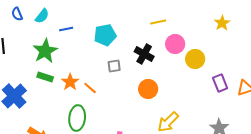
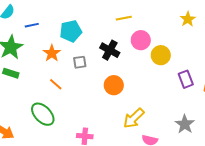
orange star: (70, 82) -> (52, 53), moved
green ellipse: (77, 118) -> (43, 114), turned -50

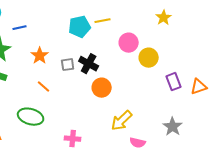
yellow line: (124, 18) -> (103, 21), moved
yellow star: (188, 19) -> (164, 18), moved
cyan pentagon: (71, 31) -> (80, 27), moved
black cross: (110, 50) -> (89, 64), moved
green ellipse: (43, 114) -> (31, 117), turned -30

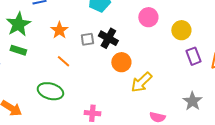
yellow circle: (149, 58) -> (181, 30), moved
yellow arrow: (122, 121) -> (141, 82), moved

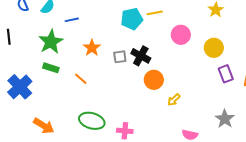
orange line: (63, 61) -> (81, 79), moved
yellow arrow: (141, 82) -> (174, 100), size x0.6
green ellipse: (50, 91) -> (92, 121), moved

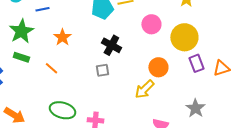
yellow circle: (214, 48) -> (184, 37), size x1.4
gray square: (120, 57) -> (102, 70), moved
orange circle: (154, 80) -> (158, 67), moved
yellow arrow: (174, 100) -> (144, 89), size x1.5

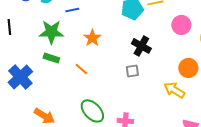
green star: (21, 31) -> (51, 32), turned 30
yellow arrow: (144, 89) -> (174, 90), turned 75
green ellipse: (62, 110) -> (92, 111), turned 30

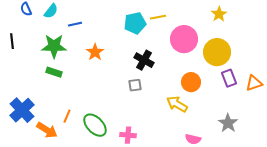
pink circle: (181, 25) -> (184, 39), size x1.4
orange line: (81, 69) -> (67, 116), moved, turned 72
blue cross: (20, 77) -> (22, 110), moved

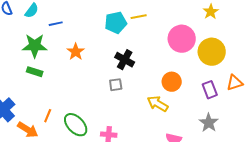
yellow star: (219, 14) -> (211, 12), moved
pink circle: (184, 39) -> (182, 39), moved
yellow circle: (217, 52) -> (212, 52), moved
purple rectangle: (229, 78) -> (210, 90), moved

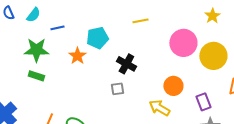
cyan pentagon: (116, 23) -> (97, 38), moved
purple rectangle: (210, 90) -> (203, 102), moved

